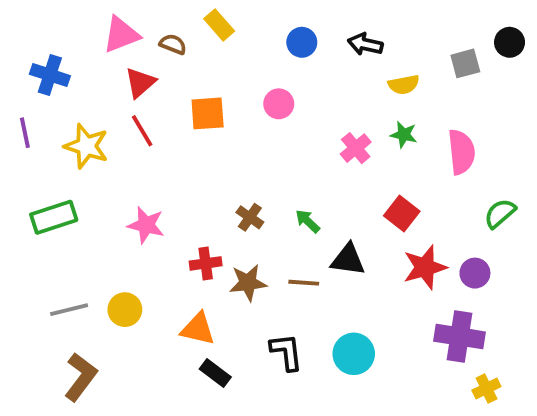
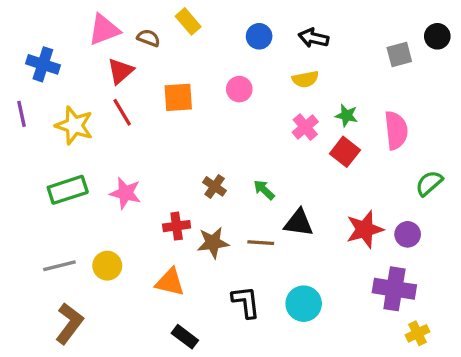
yellow semicircle: (404, 85) -> (305, 79), moved
red square: (402, 213) -> (345, 152), moved
green rectangle: (54, 217) -> (68, 190), moved
black rectangle: (215, 373) -> (185, 337), moved

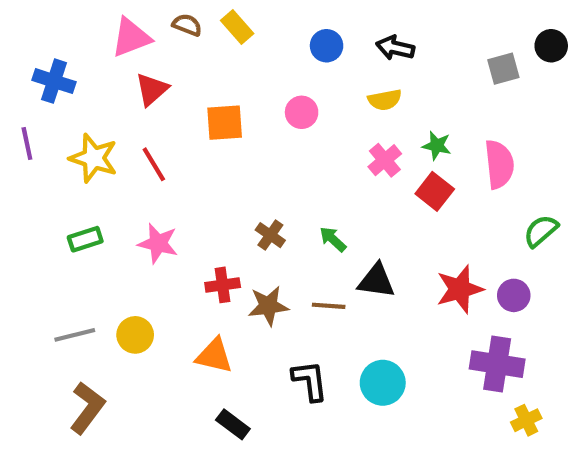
brown semicircle: (149, 38) -> (187, 25), moved
red line: (122, 112) -> (154, 164), moved
green rectangle: (68, 190) -> (85, 239), size x0.7

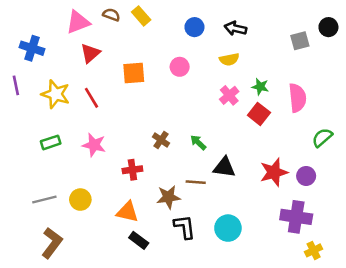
brown star: (268, 306) -> (168, 197), moved
black rectangle: (233, 424) -> (139, 240), moved

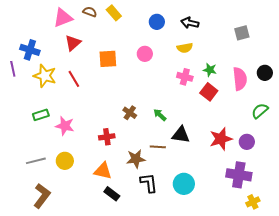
black circle: (328, 27) -> (265, 73), moved
blue cross: (32, 48) -> (30, 50), moved
pink cross: (229, 95) -> (185, 77), turned -35
pink star: (94, 145) -> (65, 126), moved

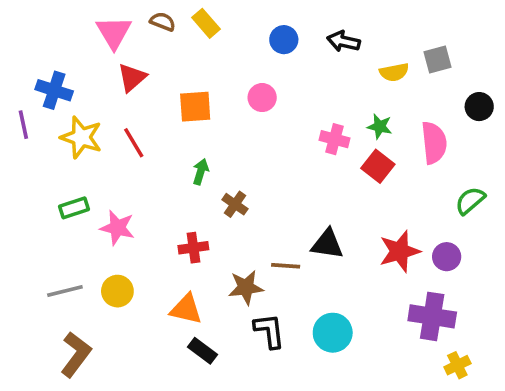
pink triangle: (63, 18) -> (114, 32), turned -40
yellow semicircle: (185, 48) -> (394, 72), moved
black circle: (265, 73) -> (479, 107), moved
green arrow: (160, 115) -> (201, 172), moved, turned 64

